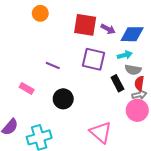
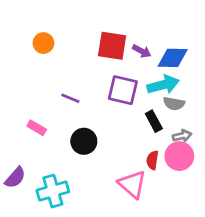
orange circle: (40, 13) -> (43, 43), moved
cyan arrow: (125, 55) -> (163, 85), size x1.6
red semicircle: (139, 83) -> (152, 160), moved

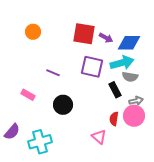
pink triangle: (132, 184) -> (99, 137), size x0.7

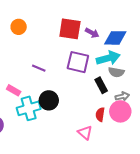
cyan cross: (40, 142) -> (29, 108), moved

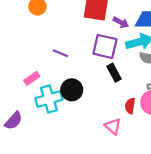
purple arrow: (92, 33) -> (121, 22), moved
black rectangle: (101, 85) -> (114, 73), moved
pink rectangle: (14, 90) -> (32, 78), turned -64

